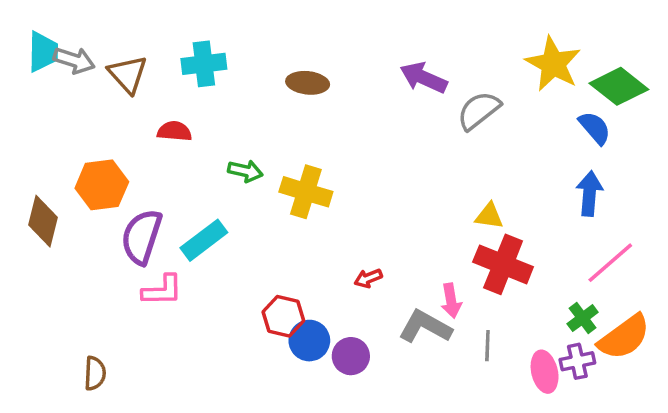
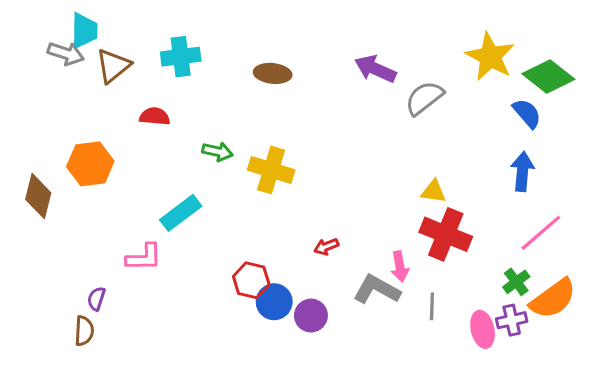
cyan trapezoid: (43, 52) -> (84, 31), moved
brown triangle: (128, 74) -> (113, 66), turned 33
purple semicircle: (142, 237) -> (96, 299), moved, size x0.5

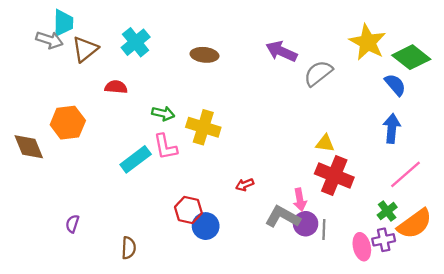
cyan cross: (181, 57) -> (136, 42), turned -32
brown diamond: (38, 196) -> (29, 147), turned -36
pink L-shape: (144, 257) -> (165, 147), moved, turned 80
purple circle: (311, 316) -> (306, 224), moved
brown semicircle: (84, 331) -> (129, 248), moved

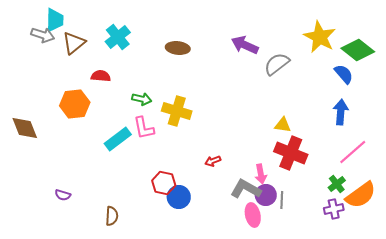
orange hexagon: (68, 123) -> (75, 104), moved
purple semicircle: (72, 224) -> (63, 195), turned -91
pink ellipse: (362, 247) -> (253, 215), moved

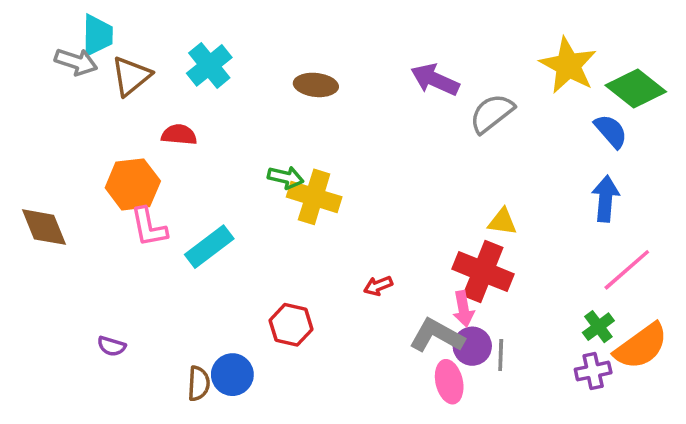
green arrow: (142, 99) -> (286, 177), moved
pink L-shape: (144, 128) -> (149, 227), moved
red cross: (291, 153) -> (483, 272), moved
blue circle: (179, 197) -> (232, 375), moved

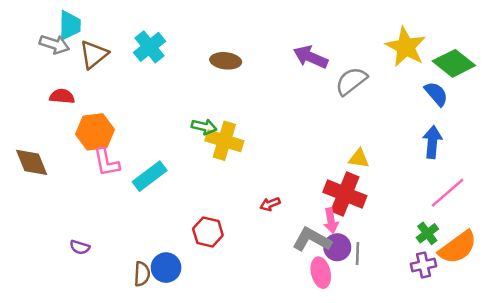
red semicircle: (179, 135) -> (62, 96), moved

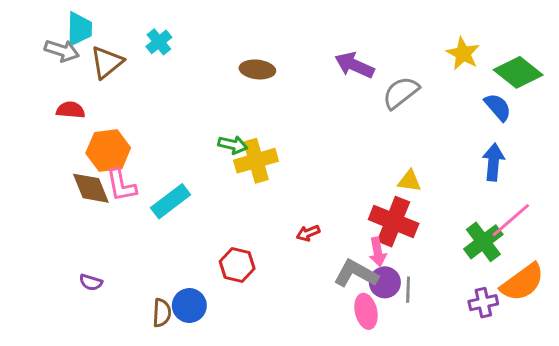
cyan cross: (150, 47) -> (159, 42), moved, size x0.7
yellow star: (406, 47) -> (463, 54), size x0.7
yellow cross: (224, 141) -> (256, 161), turned -33
brown diamond: (32, 162) -> (91, 188), moved
green cross: (427, 233) -> (483, 242), moved, size x1.5

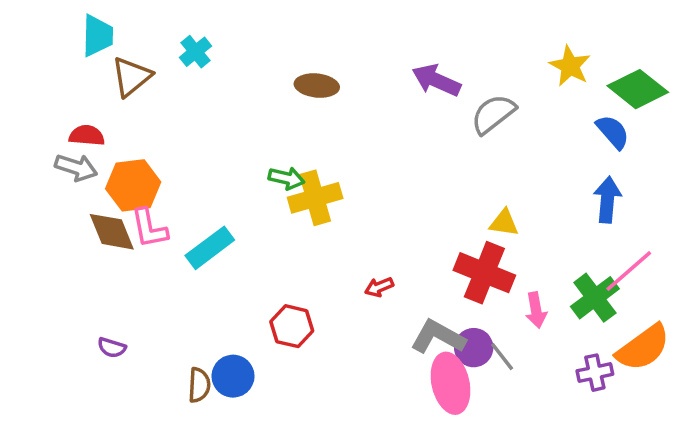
gray arrow: (62, 51) -> (76, 168), moved
pink arrow: (378, 252) -> (536, 310), moved
gray line: (408, 290) -> (502, 357), turned -40
pink ellipse: (366, 311) -> (451, 383), size x1.4

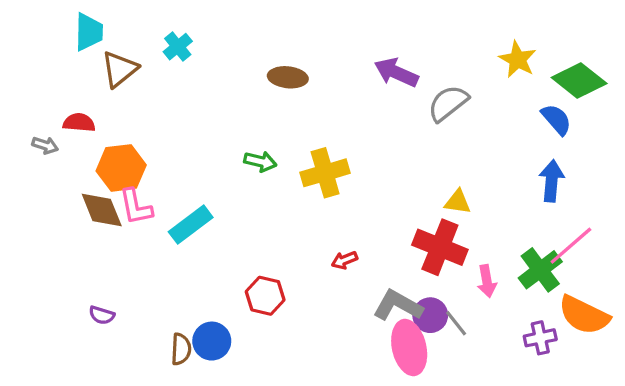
gray arrow: (76, 168) -> (45, 145), moved, size x0.7
yellow cross: (315, 198) -> (325, 173), moved
orange semicircle: (643, 348) -> (584, 315), turned 62

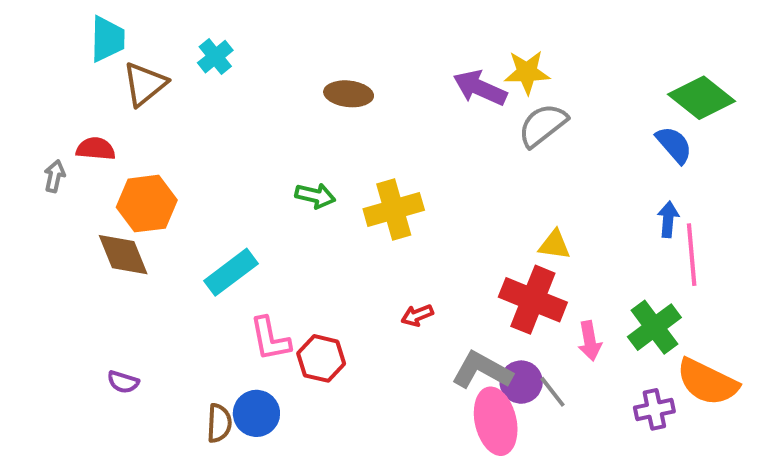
yellow star: (518, 60) -> (527, 72), moved, turned -30
gray arrow: (45, 145) -> (55, 176), turned -95
blue arrow: (552, 181) -> (668, 219), size x0.7
pink L-shape: (136, 207) -> (270, 339), moved
pink line: (571, 246) -> (692, 255), moved, turned -54

